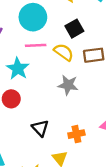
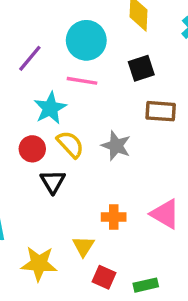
yellow semicircle: (64, 52) -> (70, 144), moved
black triangle: (40, 128) -> (53, 182), moved

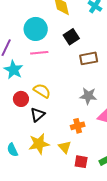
cyan star: (50, 108) -> (14, 70), moved
gray star: (116, 146) -> (88, 96), moved
black triangle: (53, 182) -> (38, 115), turned 35
yellow star: (39, 264) -> (39, 144), moved

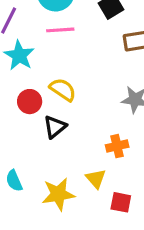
yellow star: (39, 144) -> (58, 194), moved

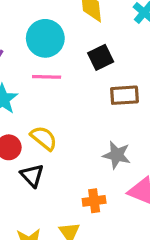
black triangle: (55, 127) -> (32, 176), turned -40

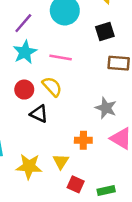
pink line: (47, 77) -> (61, 58), moved
black triangle: (32, 176) -> (39, 114), turned -30

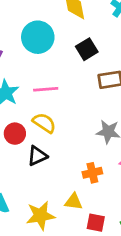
black triangle: (39, 114) -> (37, 156), turned -36
yellow triangle: (61, 161) -> (74, 202), turned -42

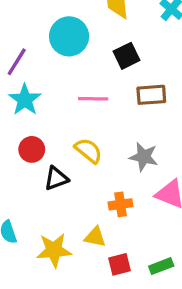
pink line: (46, 89) -> (93, 99), moved
yellow semicircle: (44, 123) -> (88, 151), moved
red square: (96, 223) -> (119, 264), turned -30

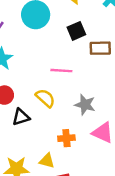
brown rectangle: (151, 95) -> (100, 48), moved
pink line: (93, 99) -> (61, 71), moved

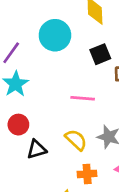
yellow semicircle: (45, 98) -> (76, 140), moved

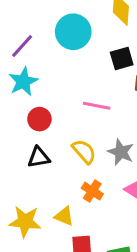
red circle: (18, 125) -> (39, 119), moved
orange cross: (87, 174) -> (92, 191), turned 30

